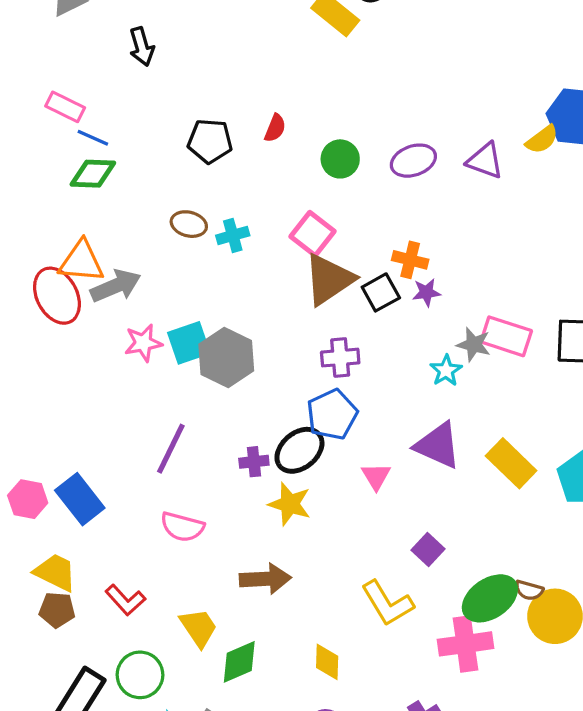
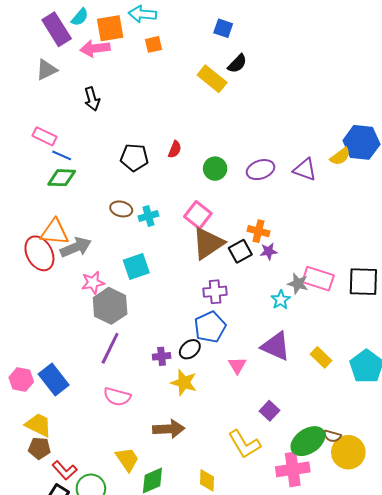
cyan square: (189, 343) -> (136, 266), moved
gray hexagon: (226, 358) -> (110, 306), moved
black ellipse: (299, 450) -> (190, 349), size x0.7
yellow rectangle: (511, 463) -> (321, 357), size x0.7
red L-shape: (125, 600) -> (65, 470), moved

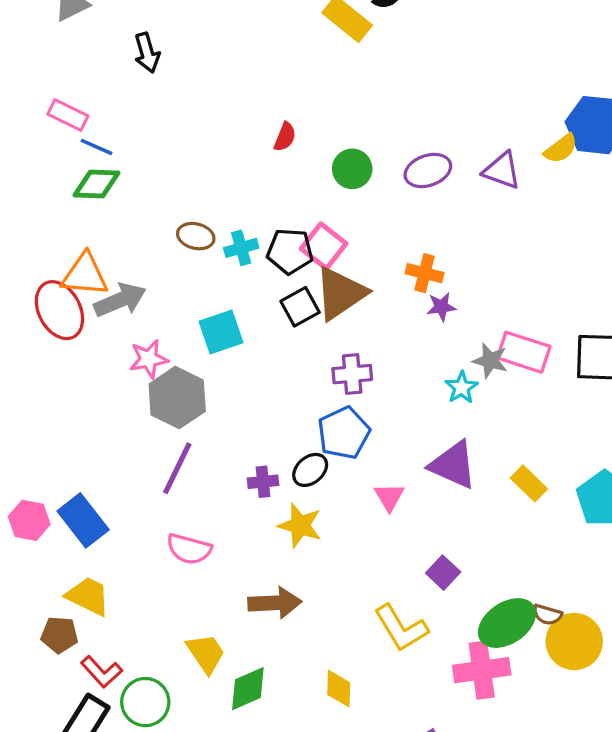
black pentagon: (134, 157) -> (290, 251), moved
black square: (240, 251) -> (300, 307), moved
yellow trapezoid: (38, 425) -> (88, 596), moved

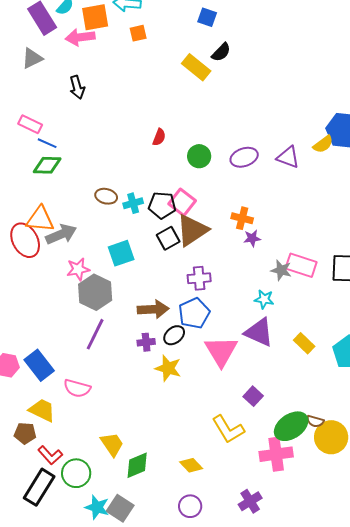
cyan star: (462, 387) -> (264, 299), moved, turned -30
pink triangle: (389, 497) -> (221, 351), size x1.8
pink semicircle: (189, 549) -> (77, 388), moved
brown arrow: (275, 603) -> (153, 309), moved
yellow diamond: (339, 689) -> (191, 465), turned -45

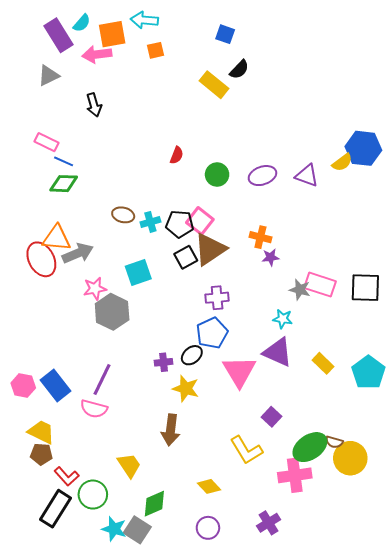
brown arrow: (153, 309) -> (171, 430), moved, turned 100
purple line: (95, 334) -> (102, 379), moved
yellow trapezoid: (42, 410) -> (41, 432), moved
green diamond: (137, 465) -> (154, 504), moved

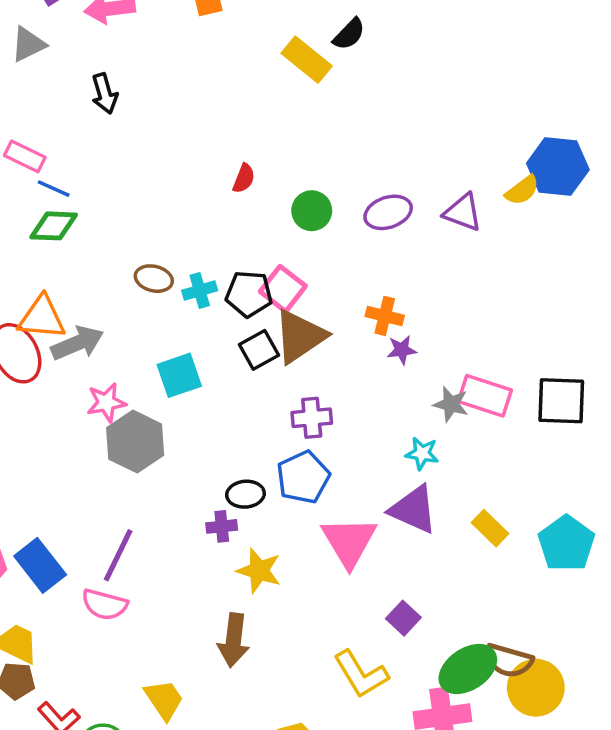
black ellipse: (192, 355) -> (245, 494), moved, turned 35
brown semicircle: (334, 442) -> (509, 661), size x1.6

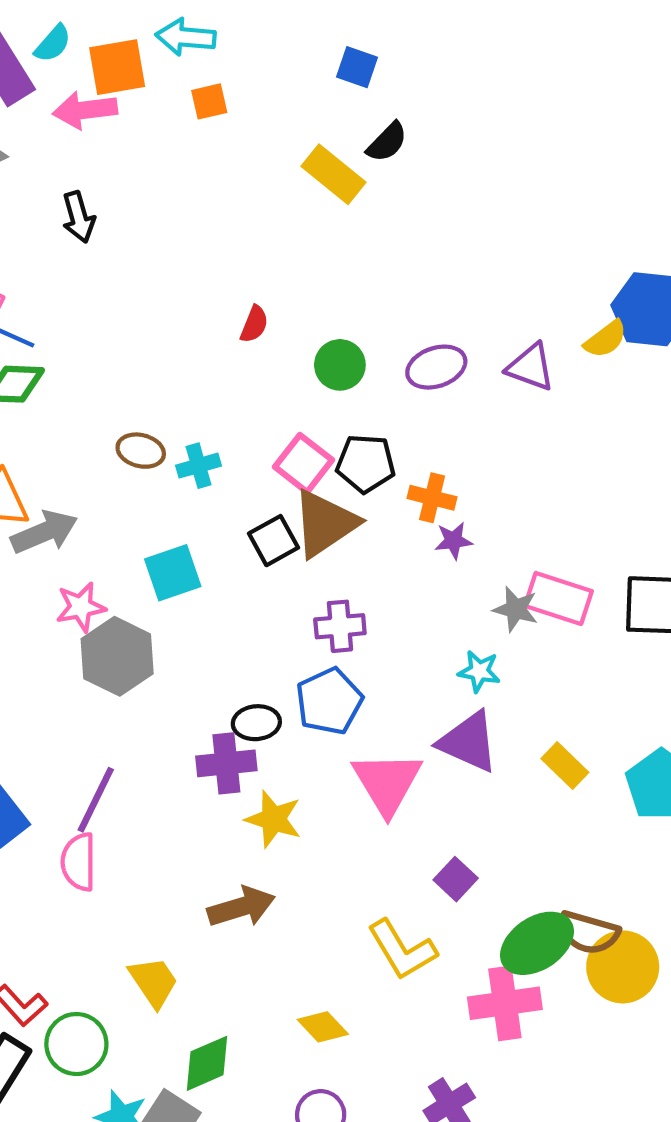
black pentagon: (249, 294) -> (366, 463), moved
purple cross: (222, 526) -> (226, 763), size x1.5
pink semicircle: (105, 605) -> (79, 862), turned 75
brown arrow: (234, 640) -> (241, 907), turned -114

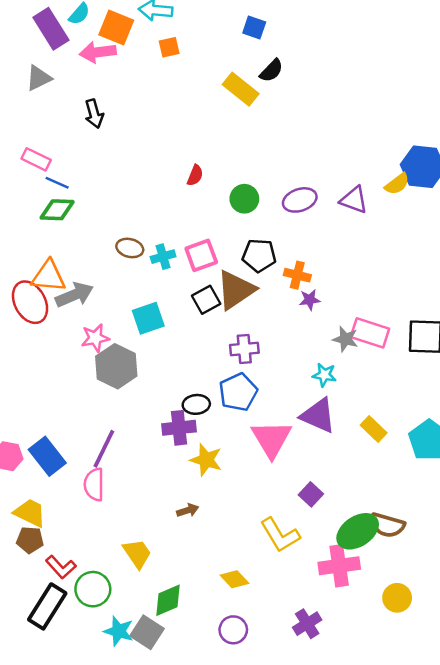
orange square: (117, 67) -> (116, 28), turned 32
pink square: (303, 463) -> (201, 255), moved, turned 32
brown arrow: (241, 907) -> (188, 510), size x0.6
yellow circle: (623, 967) -> (397, 598), moved, size x0.7

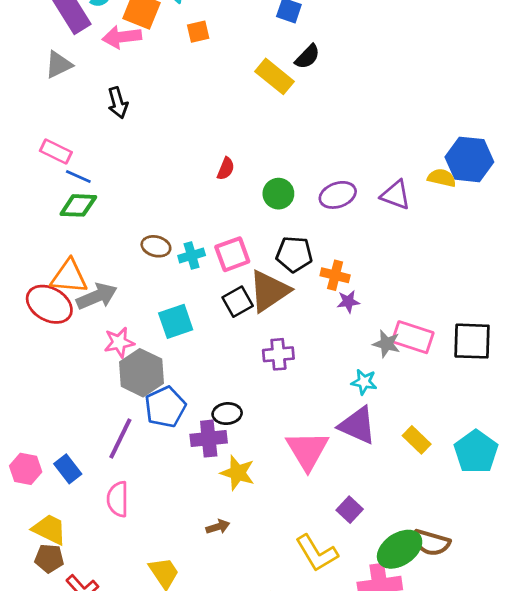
yellow semicircle: (397, 184) -> (442, 178), turned -130
red ellipse: (30, 302) -> (49, 304), turned -33
blue pentagon: (238, 392) -> (165, 407), moved
purple line: (104, 449) -> (120, 439), moved
blue rectangle: (47, 456) -> (68, 469), size x0.7

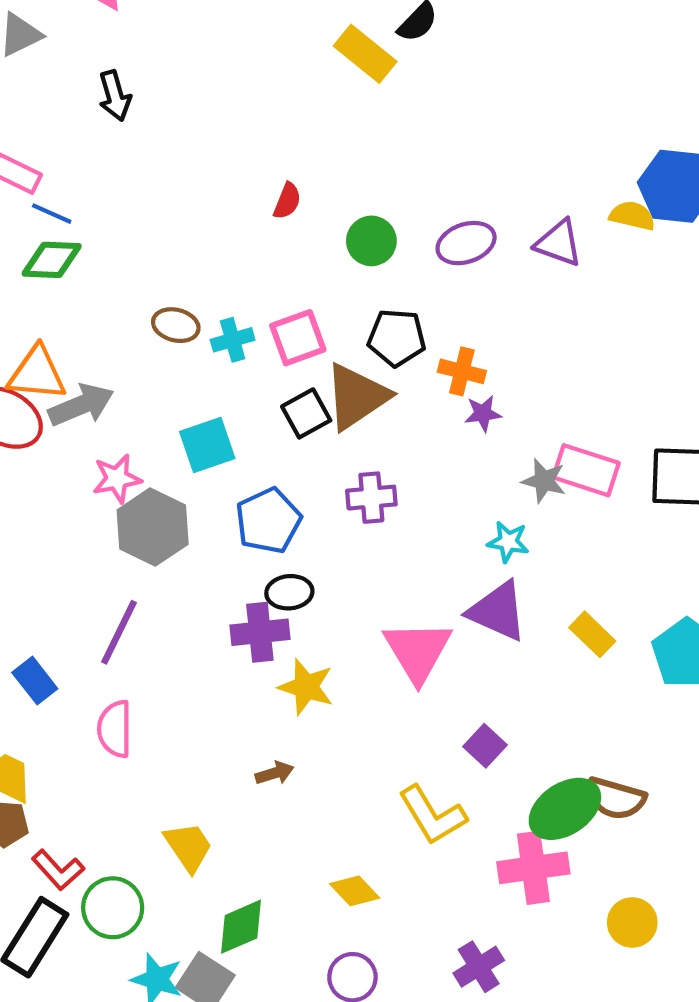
blue pentagon: (165, 407) -> (268, 521), moved

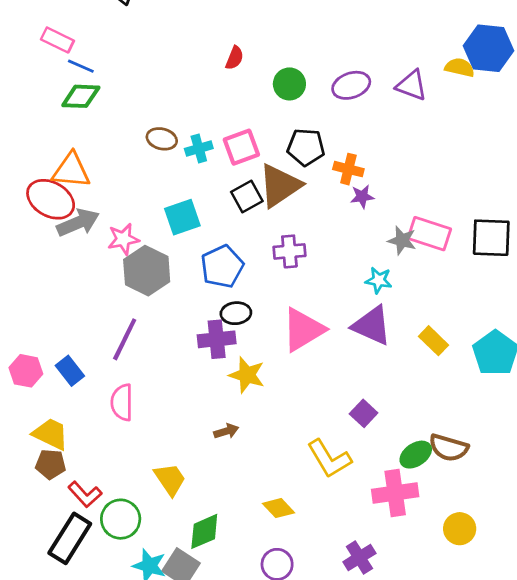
gray arrow: (81, 405) -> (78, 223), moved
pink triangle: (418, 651) -> (303, 330), moved, turned 30
green ellipse: (565, 809) -> (416, 455), size x0.7

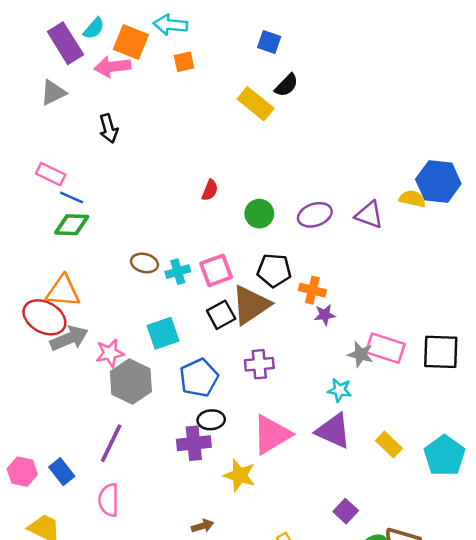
yellow star: (247, 375) -> (240, 475), moved
purple square: (364, 413) -> (346, 511), moved

